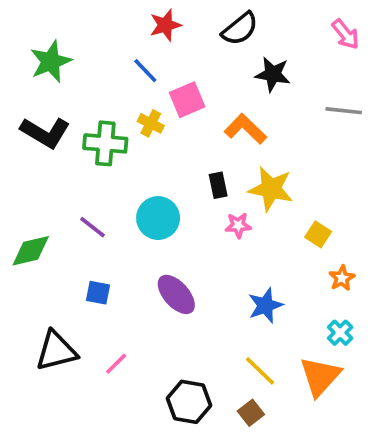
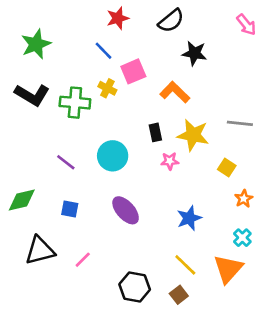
gray line: (344, 111) -> (240, 123), moved
green diamond: (31, 251) -> (22, 200), moved

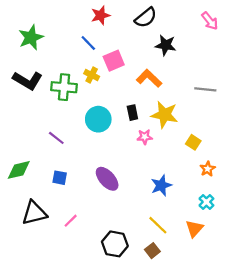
gray line: (240, 123) -> (205, 89), moved
cyan circle: (113, 156) -> (98, 119), moved
orange triangle: (228, 269) -> (194, 228), size x0.7

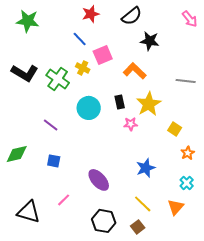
green star: (31, 37) -> (28, 21), moved, turned 30
green cross: (64, 87) -> (58, 79), turned 30
yellow star: (165, 115) -> (149, 104), turned 30
purple ellipse: (107, 179) -> (99, 180), moved
black triangle: (34, 213) -> (29, 212), moved, turned 30

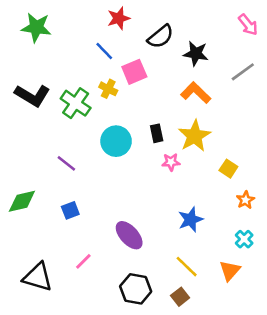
black semicircle: (132, 16) -> (160, 37), moved
orange L-shape: (135, 71) -> (196, 93), moved
gray line: (186, 81) -> (243, 72), moved, turned -42
blue square: (54, 161) -> (70, 210), turned -32

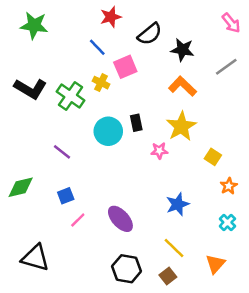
black rectangle: (157, 133) -> (136, 123), moved
pink line: (83, 261) -> (78, 220), moved
orange triangle: (230, 271) -> (215, 264), moved

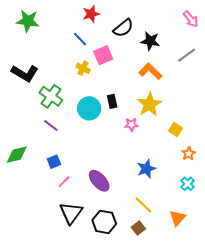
green cross: (71, 96) -> (51, 96), moved
black triangle: (35, 258) -> (71, 213), moved, turned 50

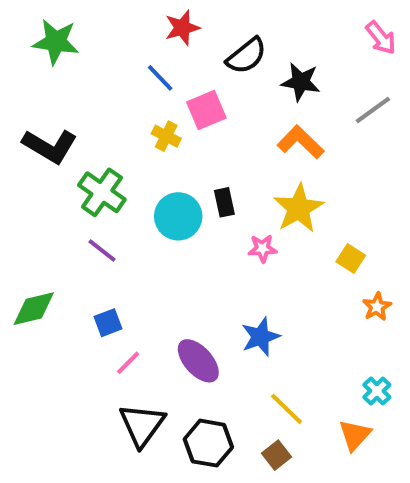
blue star: (146, 169) -> (260, 337), moved
cyan cross: (188, 184) -> (377, 391), moved

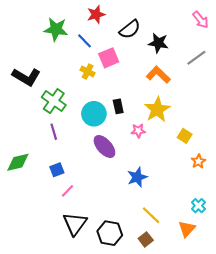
green star: (56, 42) -> (56, 29), moved
purple line: (102, 250) -> (54, 132), turned 35
purple ellipse: (198, 361) -> (104, 147), moved

